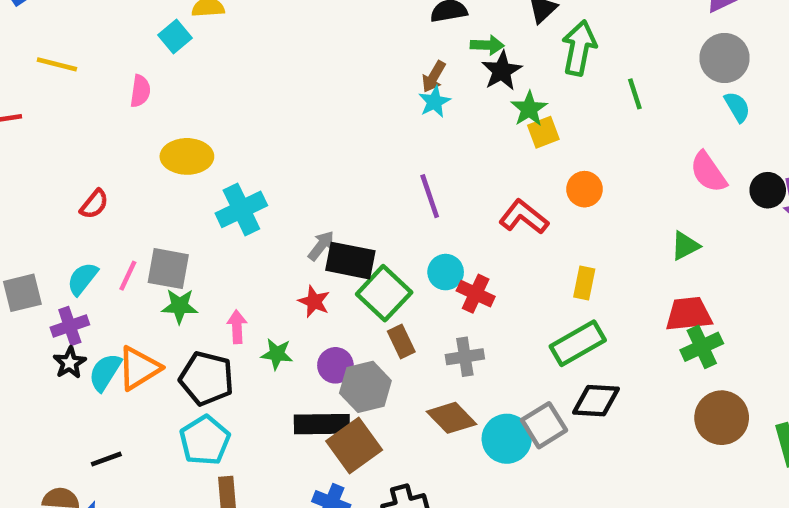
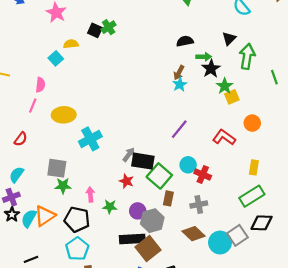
purple line: (430, 196) -> (179, 129), turned 60
pink line: (128, 276) -> (33, 106), moved
brown rectangle: (401, 341) -> (168, 198), turned 40

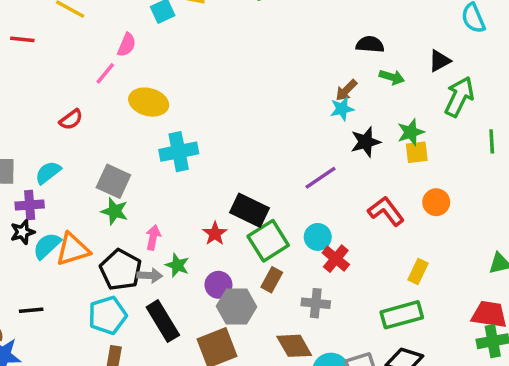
black star: (211, 69) -> (366, 142), moved
gray arrow: (129, 155) -> (150, 276), moved, turned 40
black rectangle: (132, 239) -> (163, 321), moved, turned 45

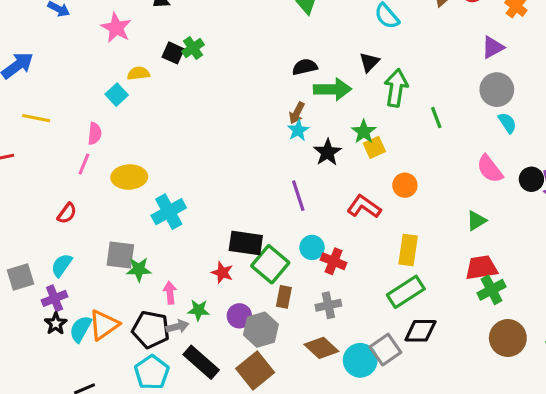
green arrow: (392, 77) -> (333, 89), size x1.6
purple line: (320, 178) -> (298, 196), turned -56
green star: (115, 211) -> (139, 269), moved
yellow rectangle: (418, 272) -> (408, 250), size x1.4

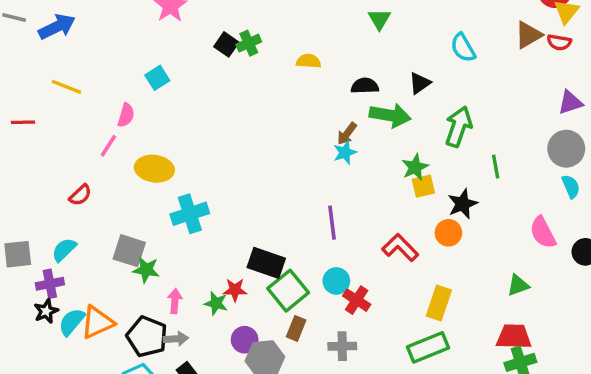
black triangle: (369, 62) -> (420, 83), moved
yellow semicircle: (138, 73) -> (309, 61), moved
black star: (327, 152) -> (463, 204), moved
red star: (222, 273) -> (235, 290), turned -30
green star: (198, 310) -> (216, 303), moved

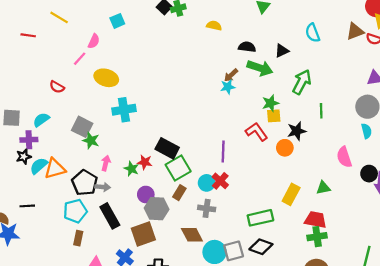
red semicircle: (80, 195) -> (57, 87), turned 64
purple line: (332, 223) -> (223, 151), moved
red L-shape: (400, 248) -> (257, 132), moved
cyan circle: (336, 281) -> (207, 183), moved
yellow rectangle: (439, 303) -> (291, 194), moved

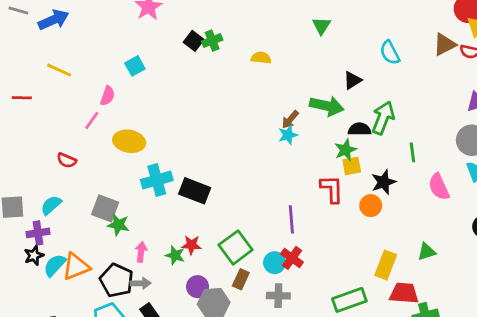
black semicircle: (247, 47) -> (360, 129), moved
red L-shape: (257, 132) -> (332, 189), turned 40
black rectangle: (167, 148) -> (195, 191), moved
pink semicircle: (344, 157) -> (439, 187), moved
red trapezoid: (316, 220) -> (404, 293), moved

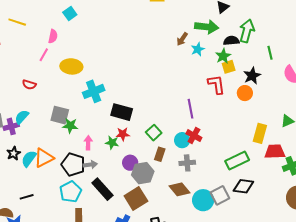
cyan star: (288, 135) -> (198, 49), moved
black rectangle: (195, 191) -> (122, 112), moved
purple cross: (38, 233) -> (11, 126), moved
green square: (236, 247) -> (154, 133), size x0.7

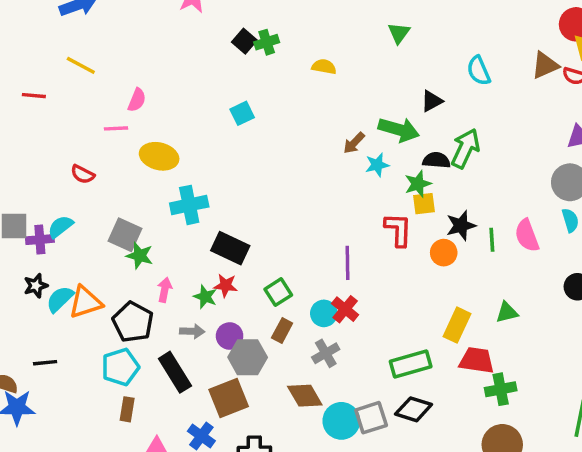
cyan square: (70, 13) -> (242, 113), moved
green line: (270, 53) -> (492, 240), moved
pink line: (44, 55) -> (116, 128), turned 48
gray cross: (187, 163) -> (326, 353), turned -35
gray arrow: (90, 165) -> (192, 331), moved

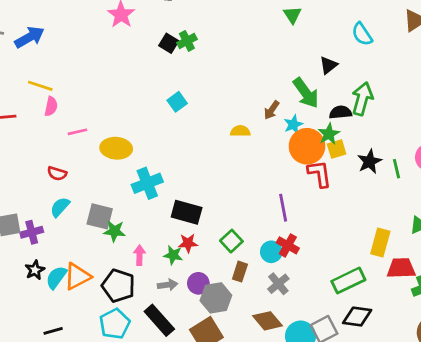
yellow semicircle: (324, 67) -> (240, 131), moved
pink semicircle: (137, 100) -> (51, 106), moved
green arrow: (399, 130) -> (306, 93), turned 48
cyan semicircle: (60, 227) -> (60, 207), moved
orange circle: (444, 253) -> (307, 146), moved, size x1.6

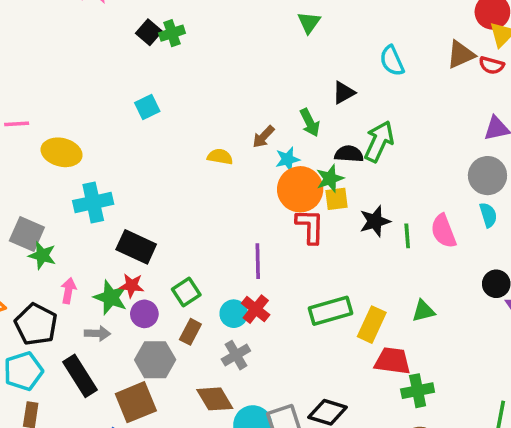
green arrow: (306, 93) -> (310, 123), size x0.7
green star: (173, 255) -> (111, 297), size x1.4
green rectangle: (348, 280) -> (330, 311), moved
purple circle: (198, 283) -> (144, 314), moved

